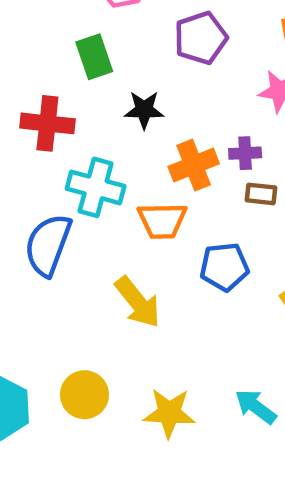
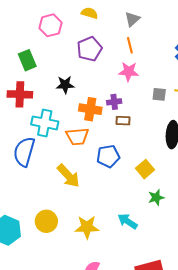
green rectangle: (94, 57) -> (27, 60), moved
orange cross: (194, 165) -> (90, 109), turned 35

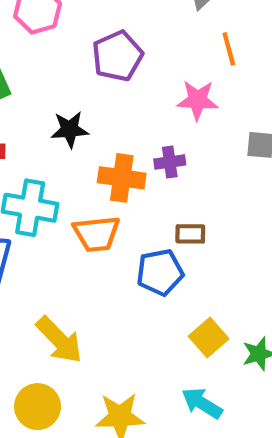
orange line: (130, 45) -> (229, 49), moved
brown rectangle: (123, 121) -> (190, 234), moved
yellow square: (145, 169) -> (209, 338), moved
yellow arrow: (68, 176) -> (59, 340), moved

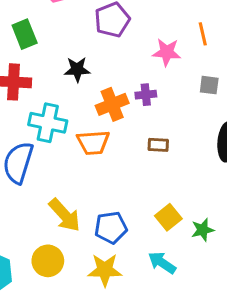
orange line: (229, 49) -> (203, 34), moved
orange cross: (122, 178) -> (112, 104), turned -32
blue pentagon: (160, 272) -> (111, 227), moved

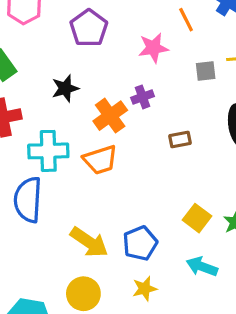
brown rectangle: (158, 145) -> (180, 139), moved
yellow star: (105, 270) -> (145, 289), size x0.7

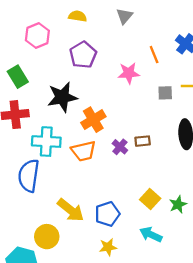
black star: (65, 88) -> (62, 97), size x1.5
purple cross: (143, 97) -> (120, 147), moved, turned -35
yellow circle: (83, 294) -> (47, 237), moved

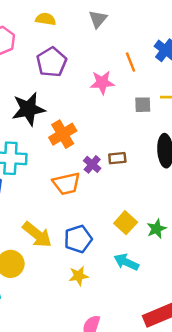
orange trapezoid: (83, 151) -> (66, 184), moved

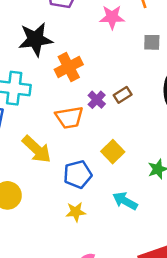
brown rectangle: (117, 158) -> (123, 95), turned -30
yellow square: (126, 223) -> (113, 152), moved
yellow arrow: (37, 235) -> (37, 149), moved

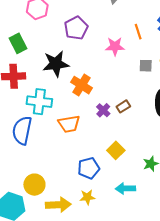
orange cross: (69, 67) -> (82, 85), turned -30
orange trapezoid: (69, 117) -> (69, 124), moved
yellow arrow: (37, 149) -> (58, 205), moved, turned -45
cyan arrow: (125, 201) -> (125, 188), turned -30

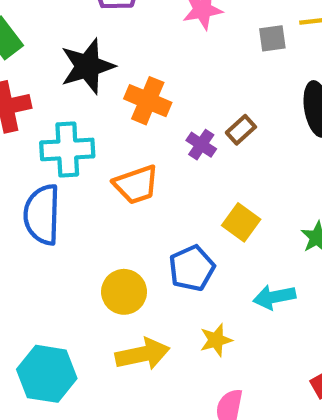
yellow circle: (34, 185) -> (124, 292), moved
yellow star: (87, 197) -> (216, 340), moved

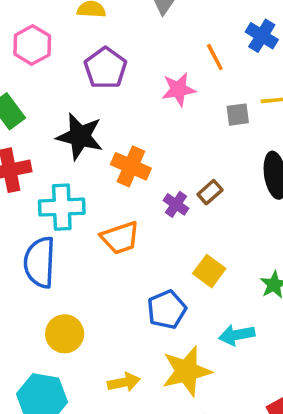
black star: (87, 66) -> (80, 136), turned 30
yellow circle: (124, 292) -> (65, 334), moved
yellow star: (216, 340) -> (187, 371), size x1.8
yellow arrow: (143, 354) -> (124, 382), size x0.7

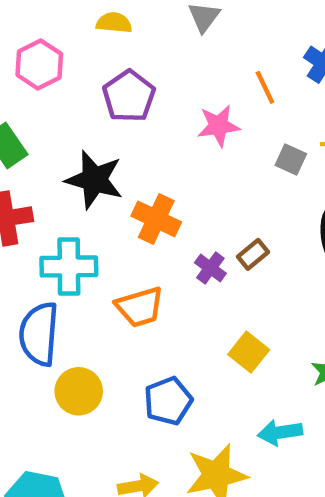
gray square: (238, 115) -> (291, 159), turned 30
blue pentagon: (167, 310) -> (168, 401), moved
yellow circle: (65, 334) -> (79, 391), moved

